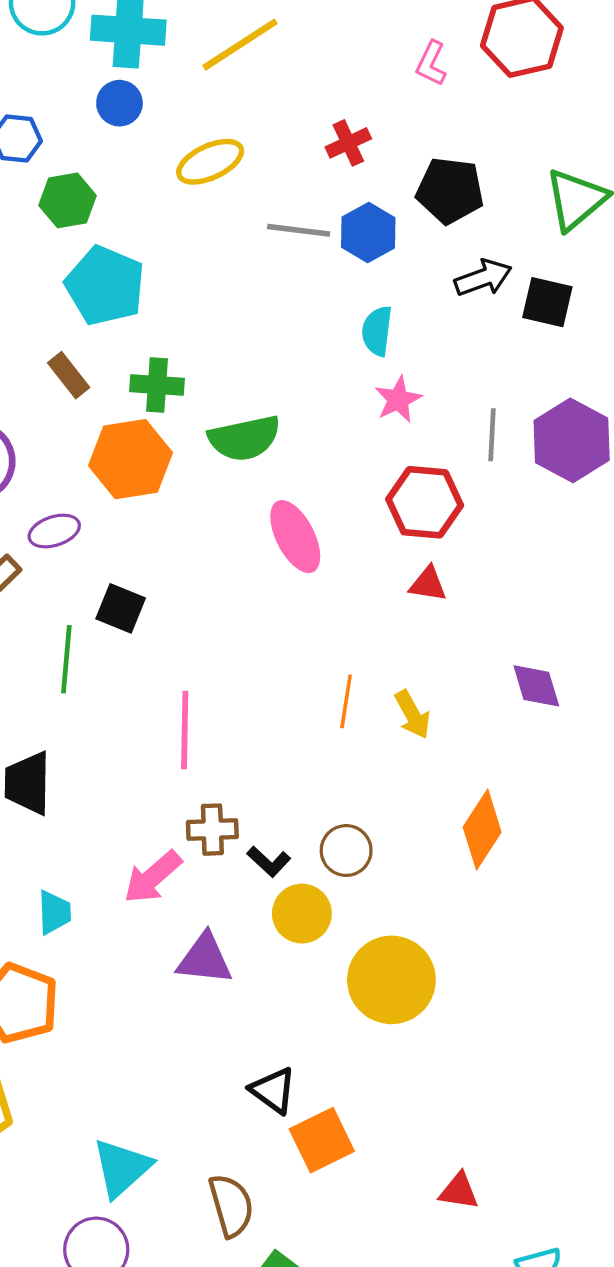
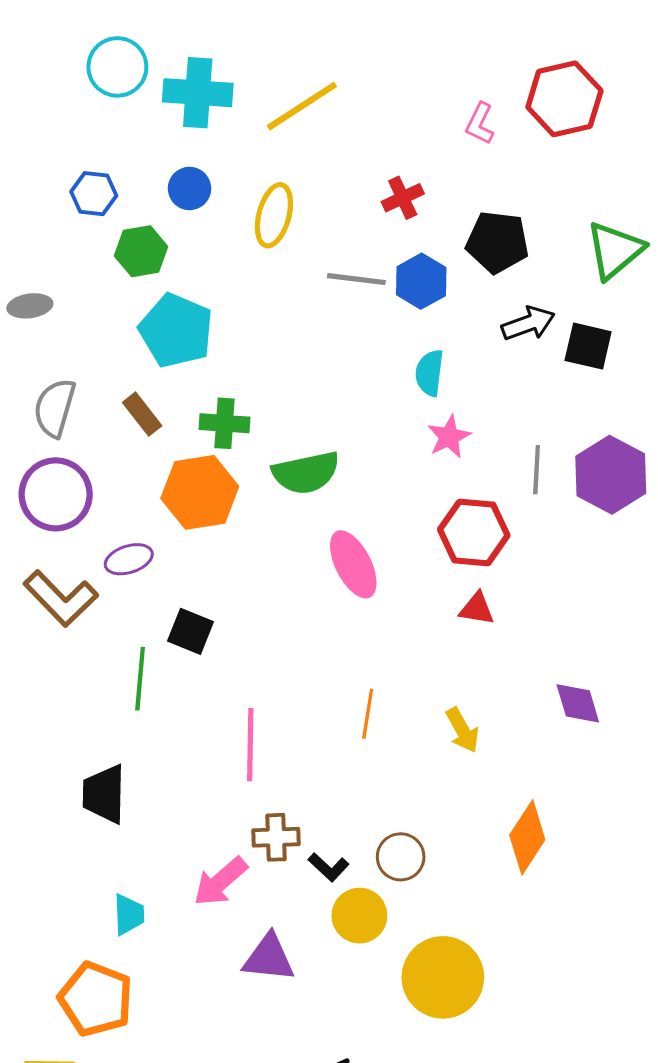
blue circle: (119, 103) -> (190, 188), moved
yellow ellipse: (210, 162) -> (274, 215), turned -50
orange line: (346, 701) -> (368, 714), moved

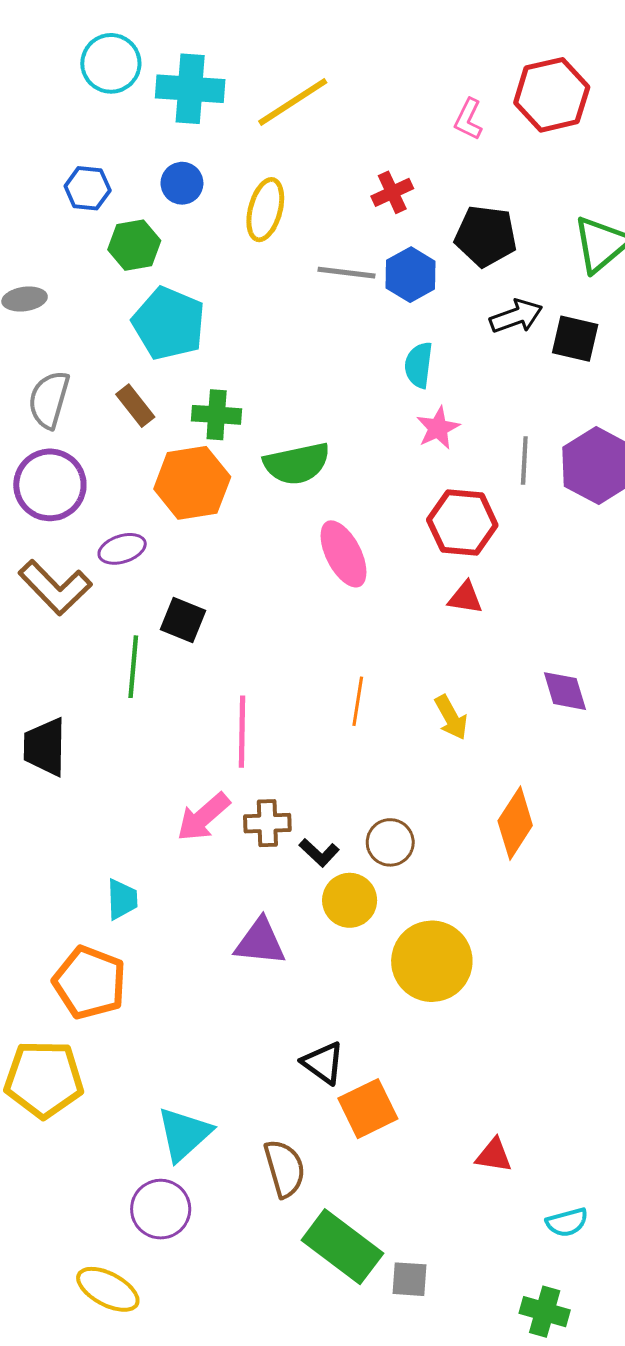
black trapezoid: (104, 794) -> (45, 747), moved
pink arrow: (220, 882) -> (203, 817), moved

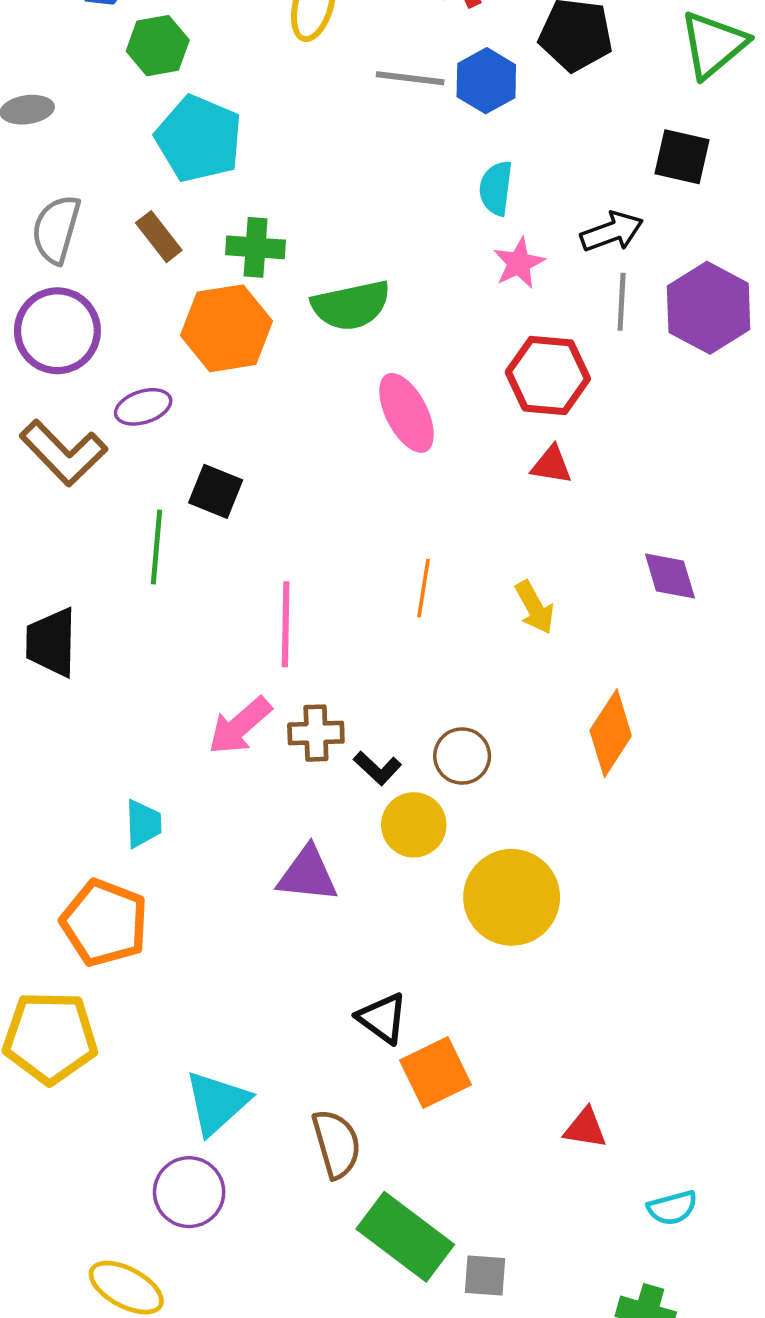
black arrow: (516, 316) -> (612, 232), moved

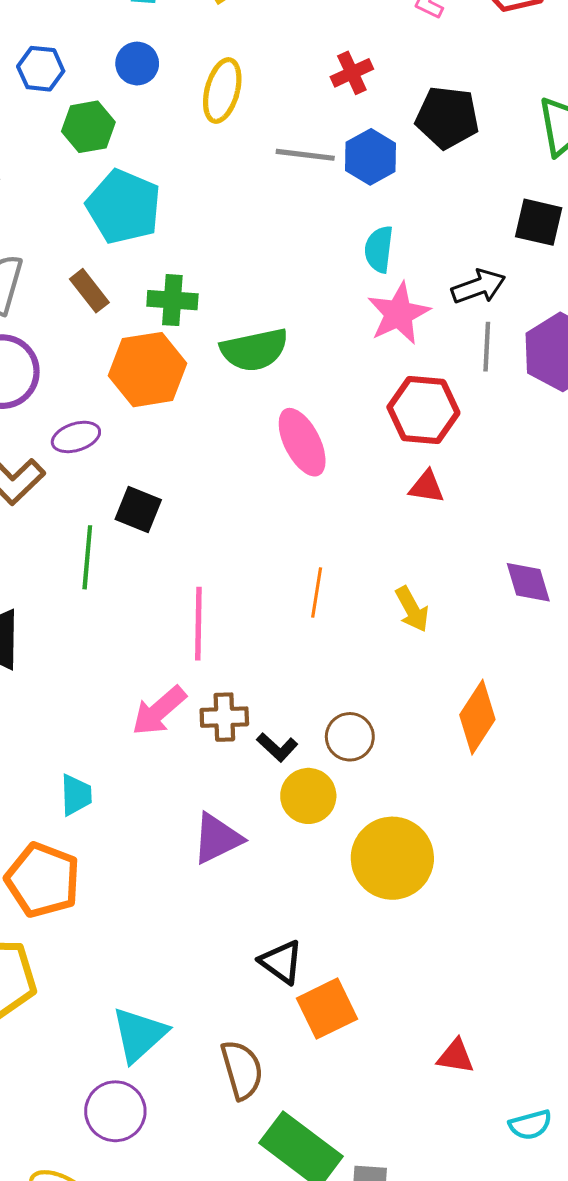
pink star: (519, 263) -> (399, 314), size x1.4
purple triangle: (307, 874) -> (217, 838), turned -32

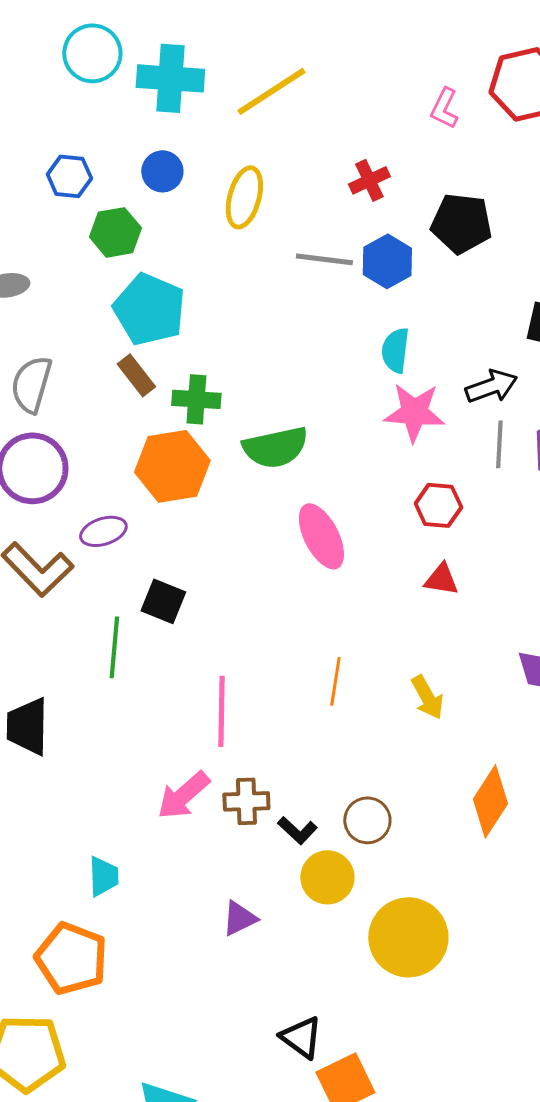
brown rectangle: (89, 291) -> (136, 375), moved
pink star: (399, 314) -> (414, 412), turned 30
red hexagon: (423, 410) -> (438, 505), size x0.7
purple triangle: (217, 838) -> (239, 918), size x0.7

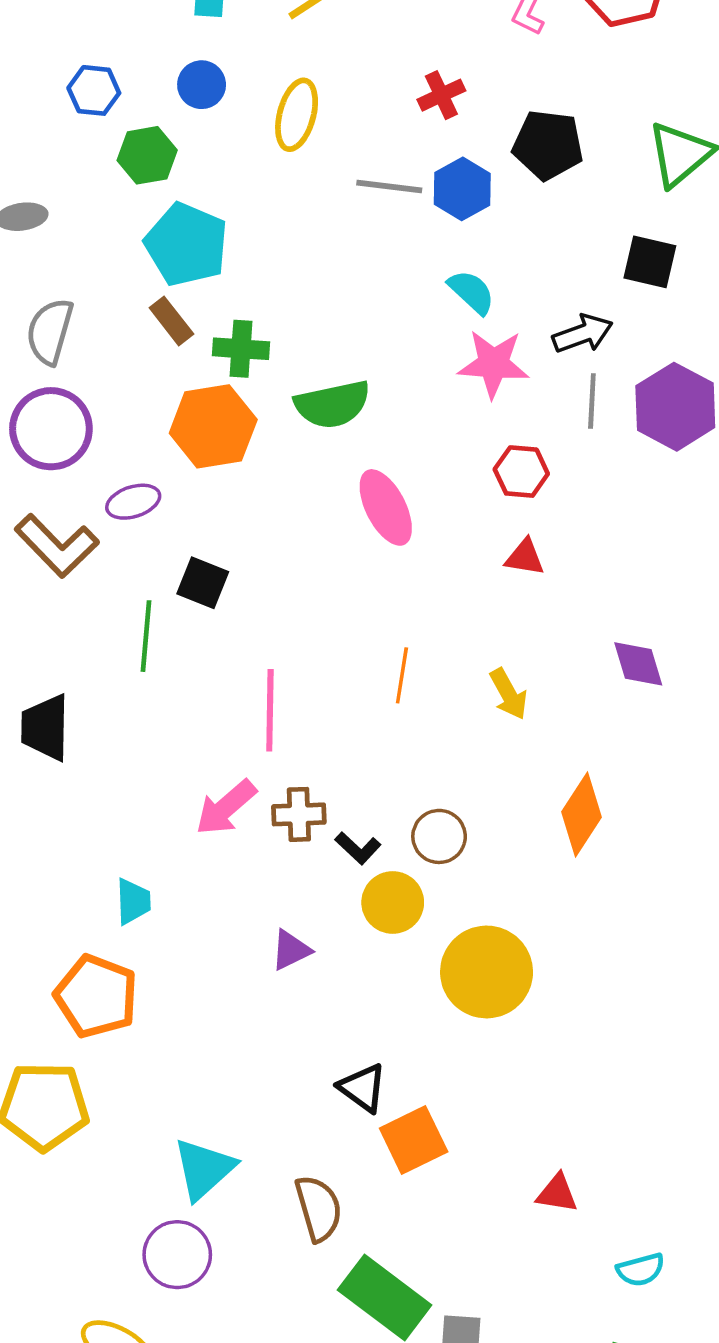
cyan semicircle: (395, 350) -> (471, 292), turned 126

